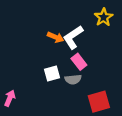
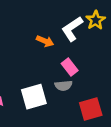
white L-shape: (73, 37) -> (72, 29), moved
white square: (52, 74) -> (34, 97), moved, size x1.5

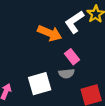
orange arrow: (45, 41) -> (50, 33), size x1.5

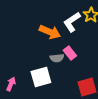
gray semicircle: (67, 74) -> (57, 58), moved

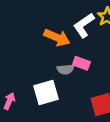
pink rectangle: (70, 53) -> (81, 63), turned -32

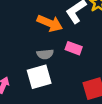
gray semicircle: (66, 69) -> (45, 54), moved

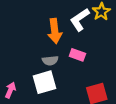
orange arrow: (50, 23) -> (55, 31), turned 60

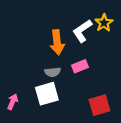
pink rectangle: (77, 55) -> (80, 66), turned -42

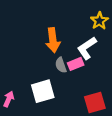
white L-shape: (82, 31) -> (87, 48), moved
gray semicircle: (53, 72) -> (61, 65), moved, turned 77

